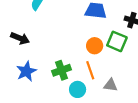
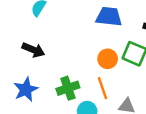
black arrow: (20, 38) -> (33, 50), moved

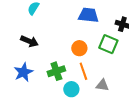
orange circle: (108, 59) -> (79, 48), moved

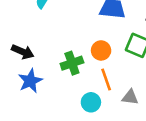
black arrow: (29, 41) -> (23, 52), moved
green cross: (56, 71) -> (72, 63), moved

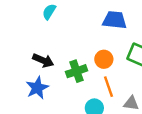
black arrow: (23, 52) -> (43, 60), moved

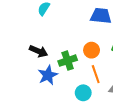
blue star: (37, 88) -> (48, 75), moved

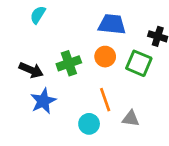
orange circle: (92, 50) -> (105, 57), moved
green cross: (68, 61) -> (69, 63), moved

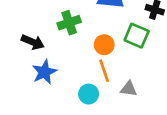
orange circle: (105, 57) -> (104, 45), moved
green cross: (69, 63) -> (69, 23), moved

